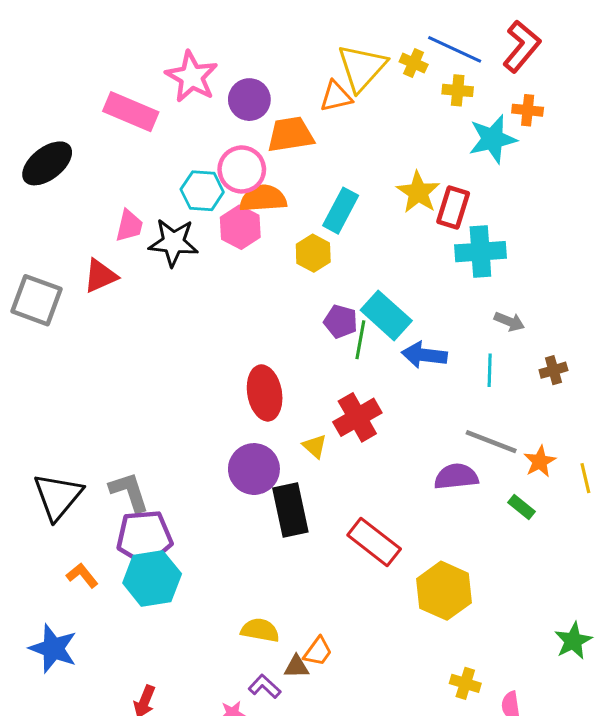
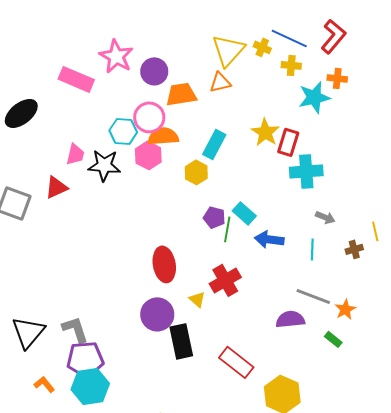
orange triangle: (336, 96) -> (220, 82), moved
cyan rectangle: (386, 315) -> (244, 213), size x0.7
yellow line: (585, 478) -> (375, 231), moved

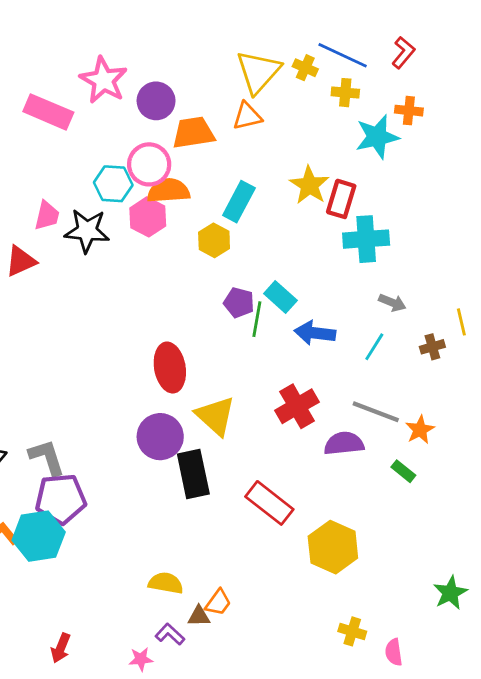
red L-shape: (333, 36) -> (403, 53), size x0.7
cyan line: (312, 249) -> (374, 347), turned 30
red cross: (225, 280) -> (297, 406), moved
yellow triangle: (197, 299) -> (215, 416), size x1.8
cyan hexagon: (90, 386) -> (39, 536), moved

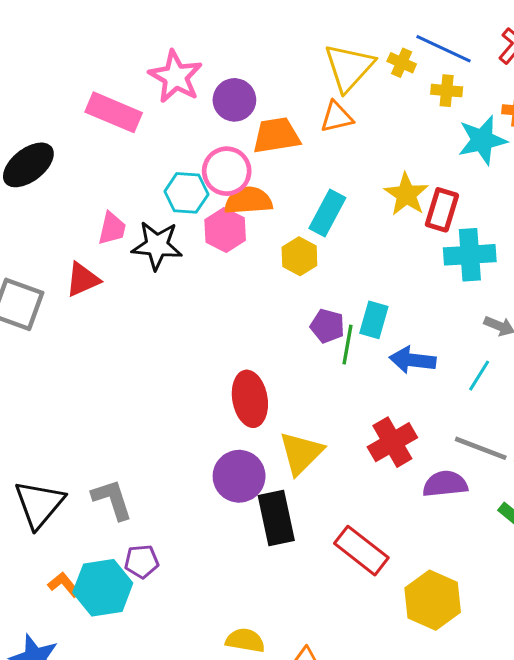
cyan rectangle: (280, 297) -> (374, 320), turned 64
yellow triangle: (215, 416) -> (301, 453), turned 33
purple pentagon: (61, 499) -> (141, 561), moved, size x0.6

